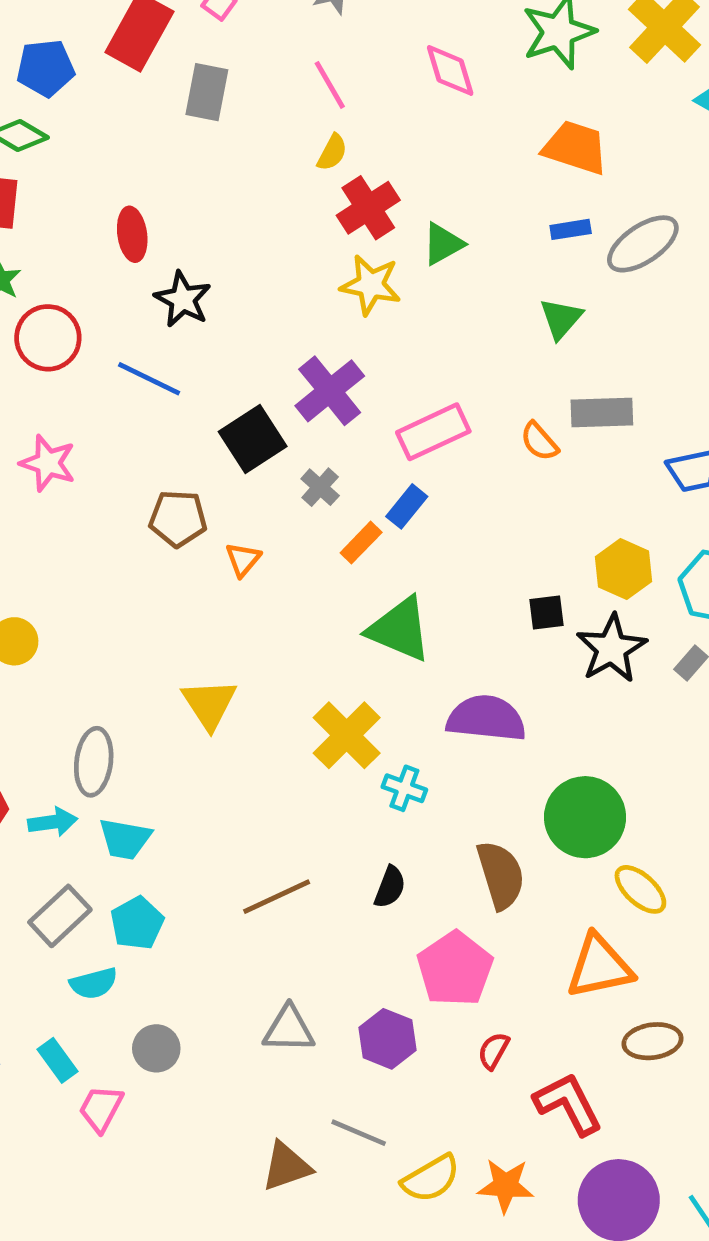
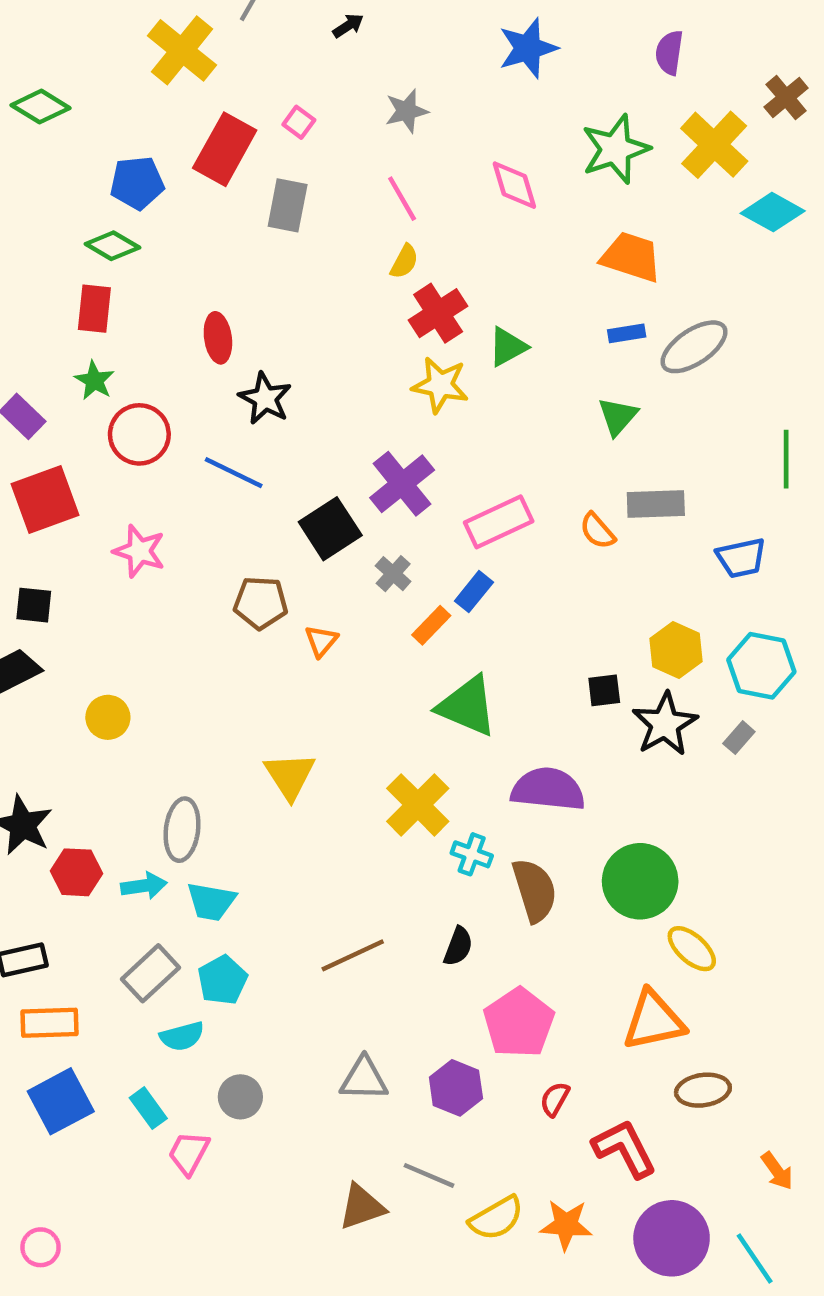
brown semicircle: (501, 875) -> (535, 890), moved

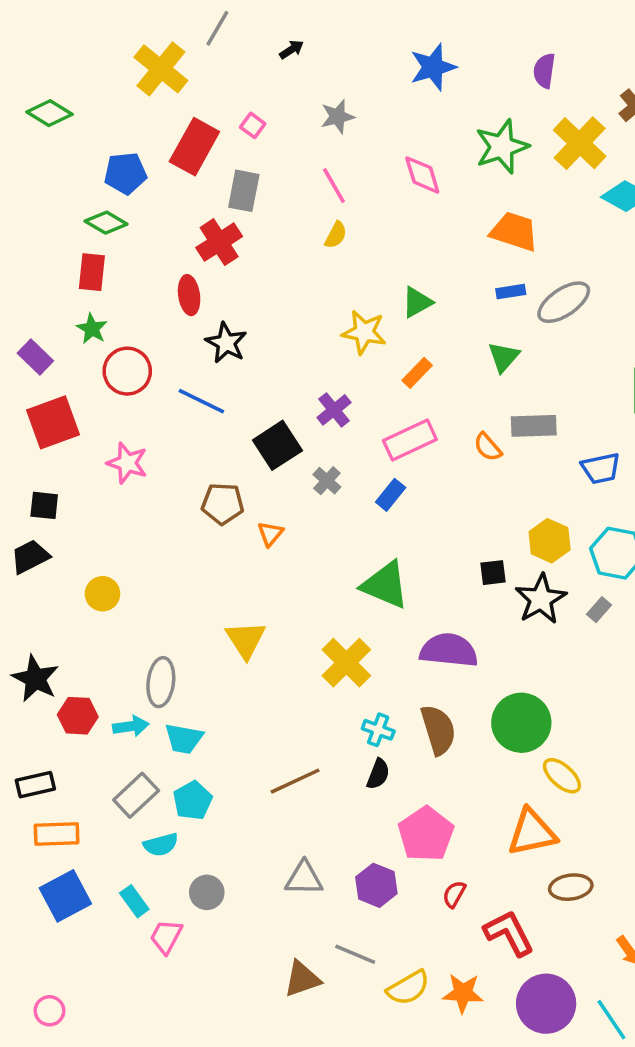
red cross: (438, 313) -> (219, 242), moved
purple cross: (402, 484) -> (334, 410), size x0.7
orange rectangle: (431, 625) -> (417, 373), moved
cyan cross: (472, 854) -> (378, 730), moved

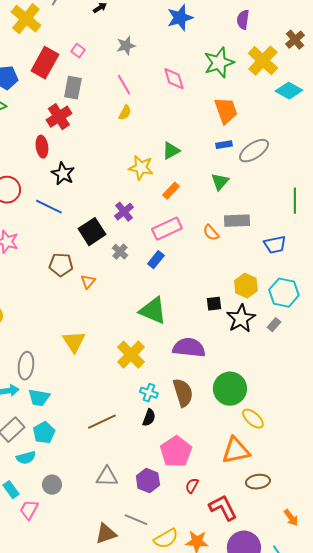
orange trapezoid: (514, 231) -> (226, 111), turned 52

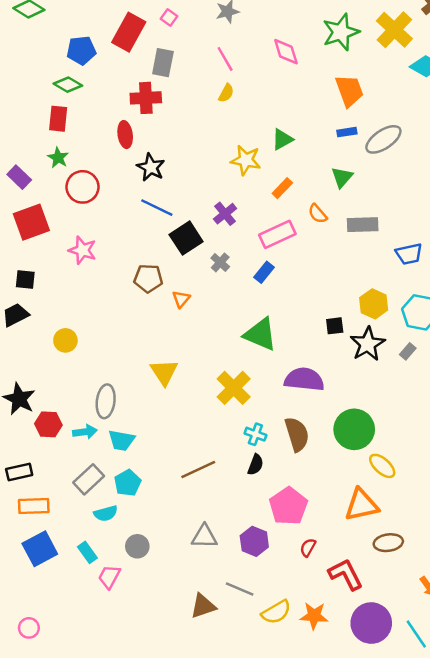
red cross: (59, 117) -> (146, 98), turned 30
blue line: (49, 207) -> (157, 208), moved
orange semicircle: (211, 233) -> (318, 214), moved

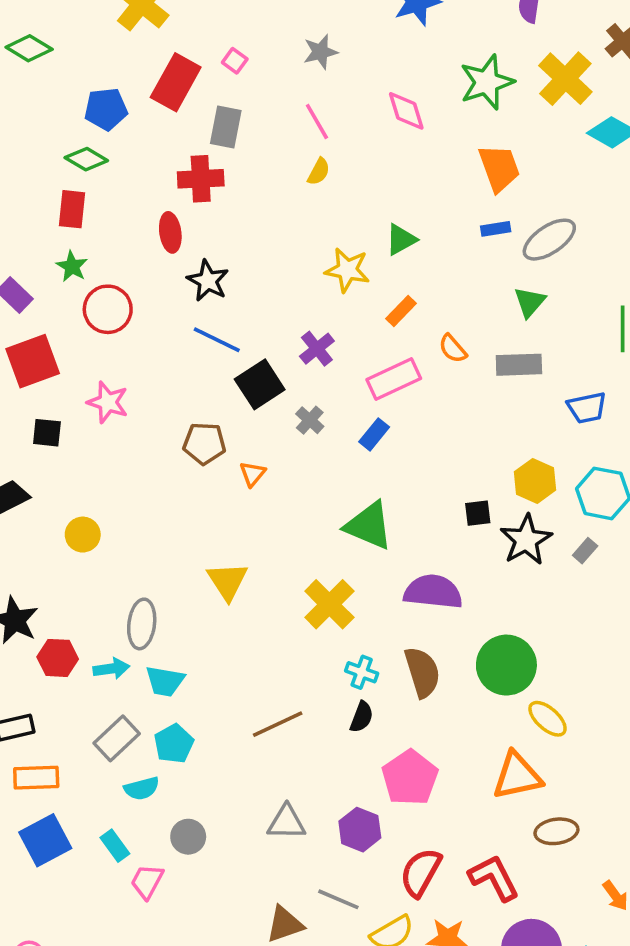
green triangle: (342, 177) -> (530, 302), moved
black square: (25, 279) -> (47, 433), moved
red semicircle: (308, 548) -> (421, 872), moved, size x1.8

